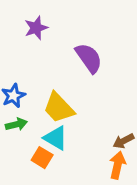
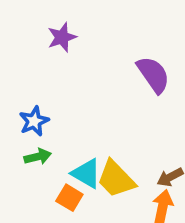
purple semicircle: (89, 58) -> (153, 75), moved
yellow trapezoid: (59, 108) -> (116, 179), moved

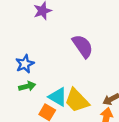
purple semicircle: (153, 75) -> (83, 46), moved

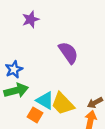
green arrow: (27, 86) -> (16, 90), size x1.5

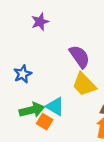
green arrow: (16, 90) -> (32, 110), moved
yellow trapezoid: (63, 104) -> (84, 84), moved

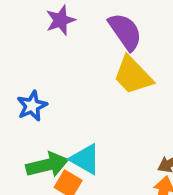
purple semicircle: (79, 57) -> (125, 32), moved
yellow trapezoid: (84, 84) -> (133, 75), moved

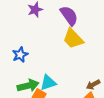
cyan triangle: (85, 159) -> (48, 83), turned -48

